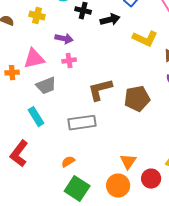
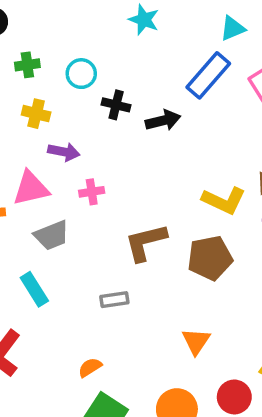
purple arrow: (64, 39) -> (64, 152), moved
yellow L-shape: (145, 39) -> (224, 201), moved
gray rectangle: (82, 123) -> (114, 300), size x0.6
orange triangle: (128, 162) -> (196, 341), moved

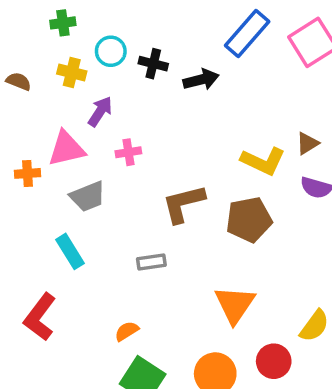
cyan circle: (81, 74) -> (111, 51), moved
purple arrow: (64, 152) -> (100, 111), turned -68
orange triangle: (196, 341) -> (235, 305), size x1.4

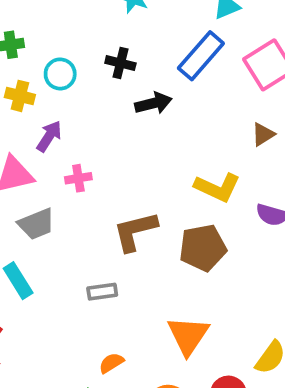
black cross: (153, 64) -> (120, 63), moved
brown triangle: (307, 143) -> (263, 134), moved
orange semicircle: (127, 331) -> (111, 363), moved

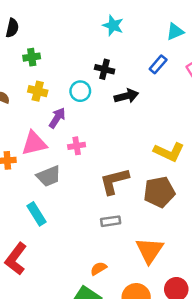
blue rectangle: (201, 56) -> (158, 64), size x0.6
cyan circle: (60, 74) -> (80, 91), moved
gray rectangle: (102, 292) -> (111, 221), moved

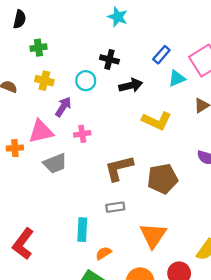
cyan triangle: (175, 32) -> (177, 78), moved
yellow L-shape: (169, 152) -> (157, 121), moved
cyan rectangle: (37, 214) -> (82, 230), moved, turned 35

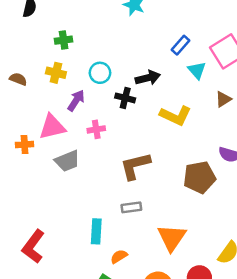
green cross: (38, 48) -> (64, 40), moved
black cross: (109, 59) -> (125, 98), moved
cyan triangle: (177, 78) -> (197, 70), turned -48
brown pentagon: (163, 179) -> (199, 177), moved

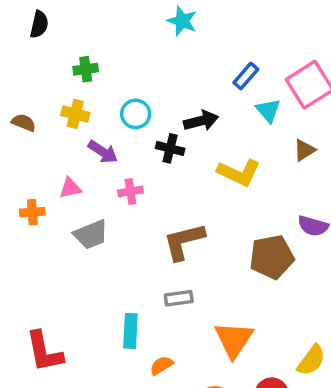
purple arrow: (76, 100) -> (103, 152), turned 90
pink triangle: (52, 127) -> (70, 188), size x0.6
red L-shape: (33, 246) -> (44, 352), turned -48

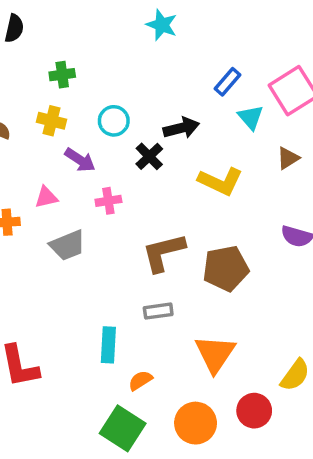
black cross: (170, 148) -> (149, 156), turned 32
brown pentagon: (272, 257) -> (226, 268), moved

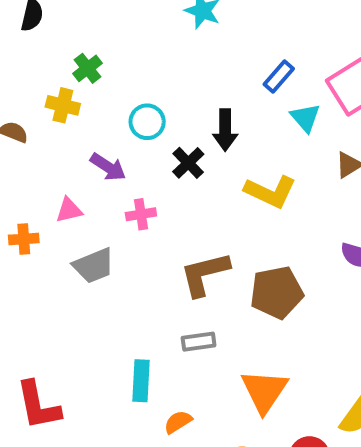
green cross: (62, 75) -> (88, 68), turned -30
yellow cross: (52, 121) -> (63, 105), moved
black arrow: (181, 128) -> (225, 130), turned 104

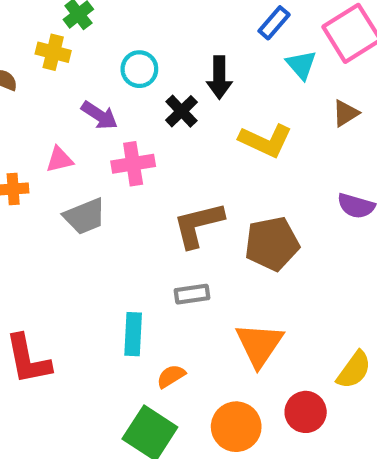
pink cross: (141, 214) -> (133, 164), size x1.4

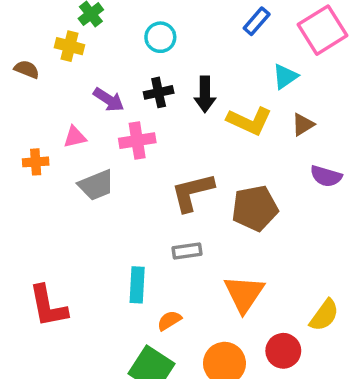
cyan triangle: (301, 65) -> (285, 76), moved, turned 36
cyan circle: (139, 69) -> (160, 37), moved
black arrow: (219, 78) -> (205, 94), moved
black cross: (181, 111) -> (159, 92), moved, turned 32
brown triangle: (346, 113) -> (303, 125), moved

